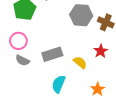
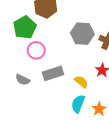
pink circle: (18, 41) -> (36, 50), moved
cyan semicircle: (59, 84) -> (78, 104), moved

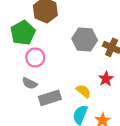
gray rectangle: (53, 73) -> (50, 98), moved
gray semicircle: (23, 80) -> (30, 83), moved

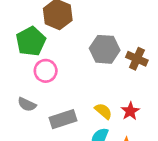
red star: (106, 79) -> (130, 111), moved
gray semicircle: (30, 83) -> (27, 104), moved

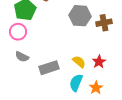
brown cross: (137, 59) -> (104, 23), turned -35
pink circle: (46, 71) -> (18, 32), moved

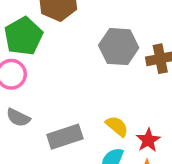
red star: (99, 62) -> (148, 140), moved

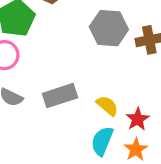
gray rectangle: (65, 137) -> (60, 96), moved

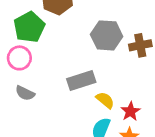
gray rectangle: (60, 96) -> (81, 80), moved

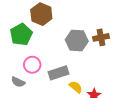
brown cross: (140, 45) -> (101, 37), moved
pink circle: (19, 58) -> (32, 65), moved

